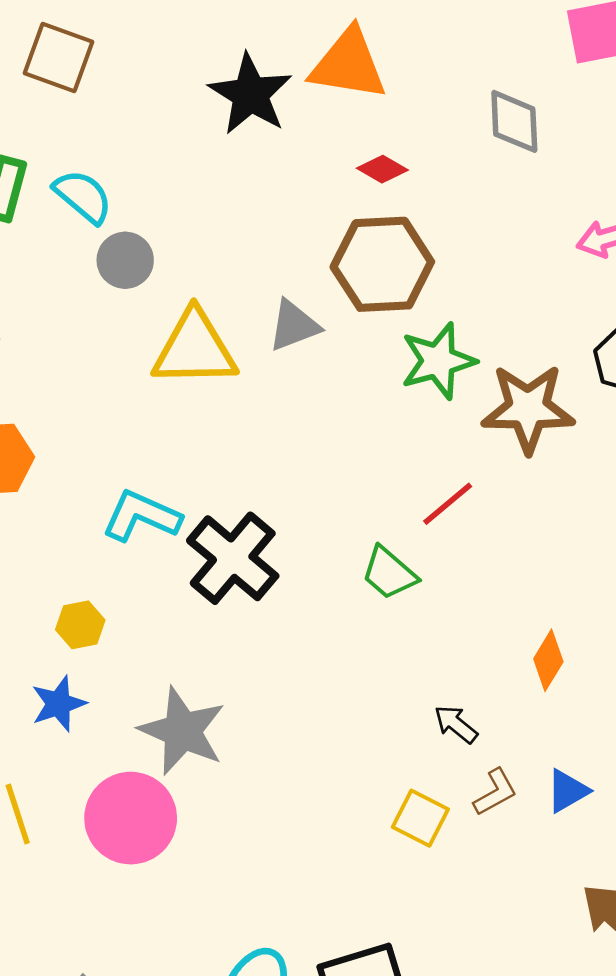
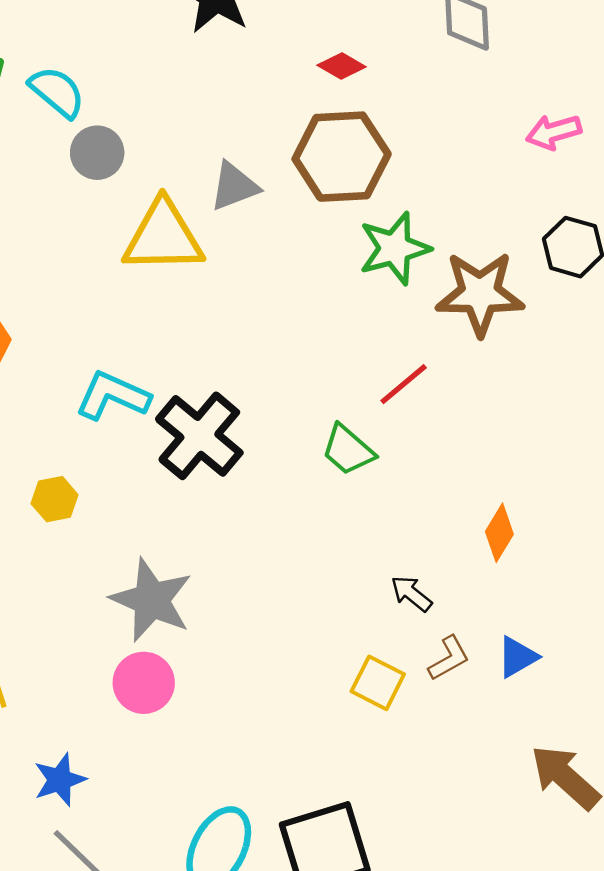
gray triangle: (294, 326) -> (234, 186), moved
blue star: (59, 704) -> (60, 780), moved
pink circle: (131, 818) -> (144, 683), moved, size x0.7

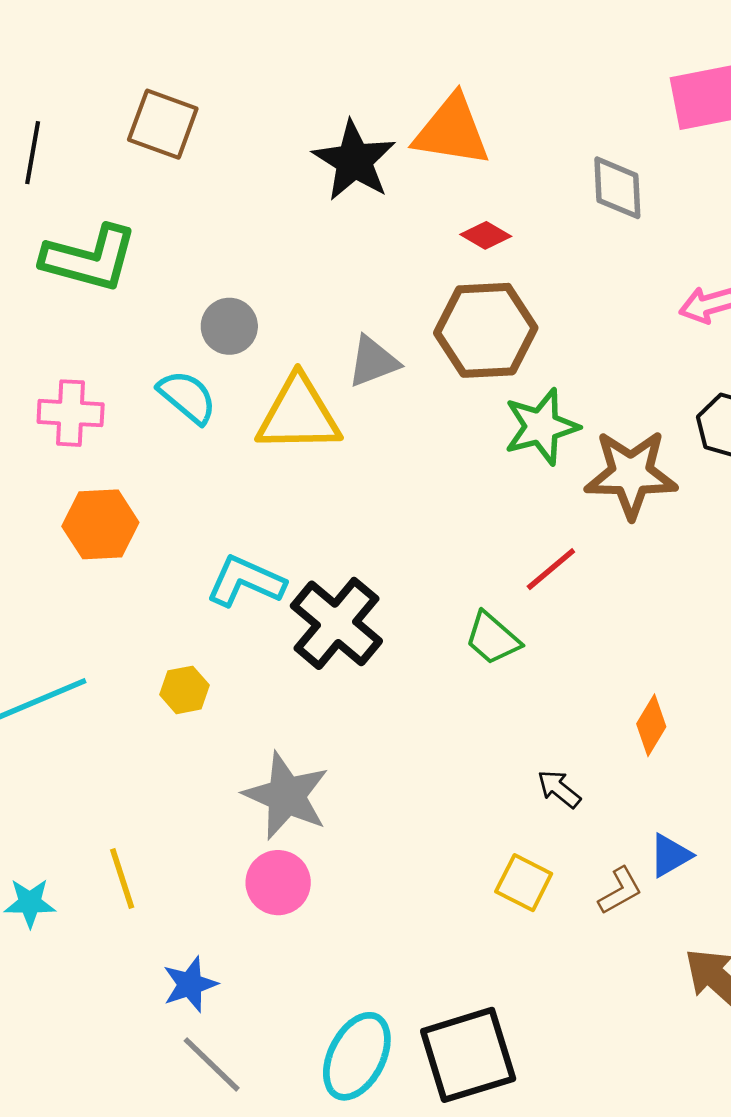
cyan semicircle: (57, 92) -> (187, 397), moved
brown L-shape: (449, 658) -> (620, 891), moved

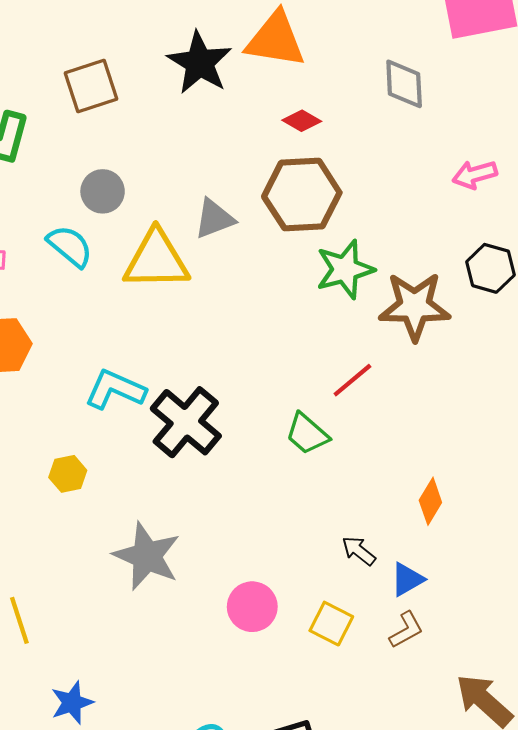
brown square: (163, 124) -> (91, 86), moved, turned -38
blue triangle: (670, 855) -> (407, 579), moved
pink circle: (278, 883) -> (252, 607), moved

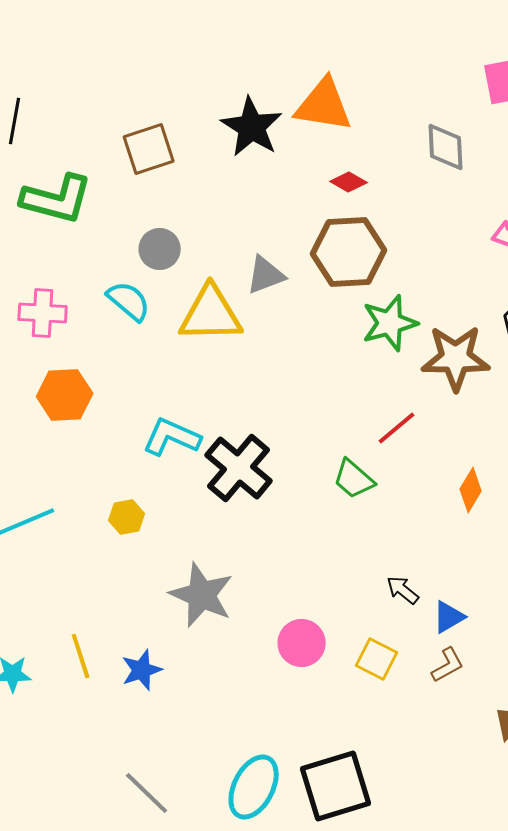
orange diamond: (430, 501) -> (471, 490), moved
blue star: (72, 703) -> (142, 670), moved

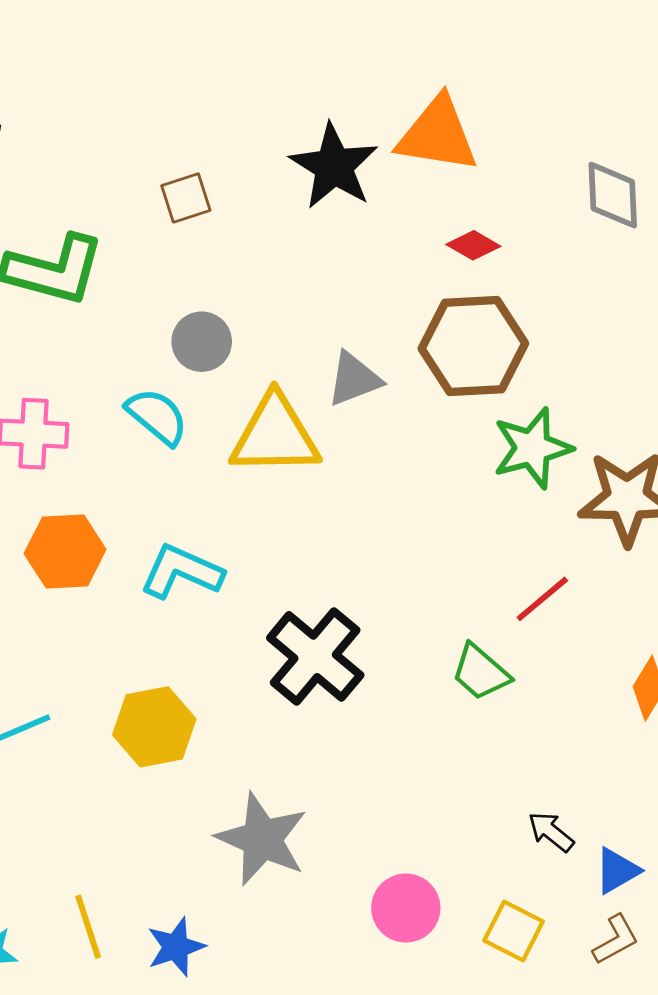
brown square: (149, 149) -> (186, 198), size x0.7
cyan L-shape: (172, 437) -> (182, 572), moved
yellow hexagon: (127, 517) -> (154, 727), size x1.6

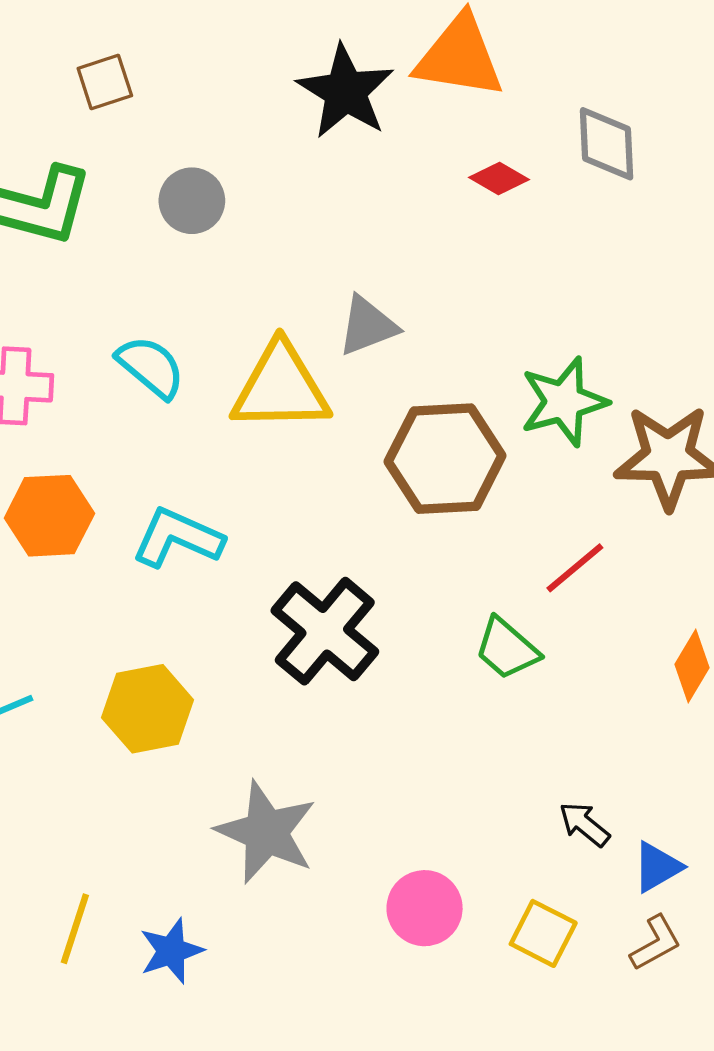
gray diamond: (613, 195) -> (607, 144), moved
brown square: (186, 198) -> (105, 82), moved
gray circle: (202, 342) -> (192, 201), moved
brown hexagon: (473, 346) -> (445, 459), moved
yellow line: (88, 927) -> (75, 929), turned 36

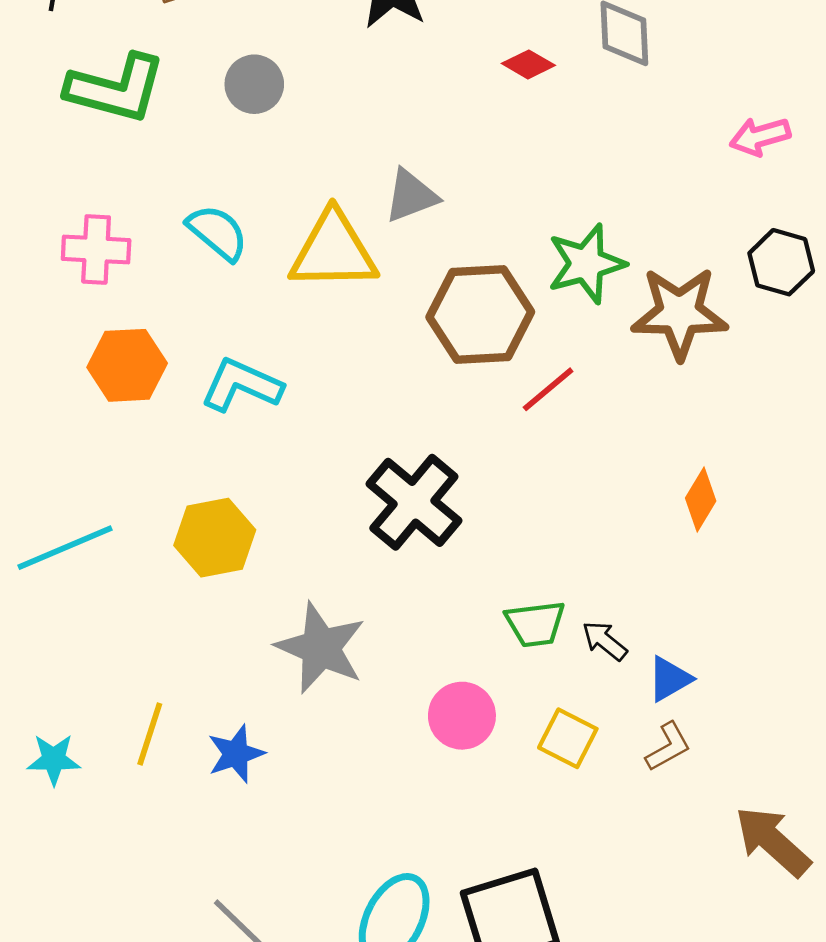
red line: (575, 568) -> (548, 389), moved
black cross: (325, 631) -> (414, 502), moved
green trapezoid: (507, 649) -> (535, 624), moved, turned -48

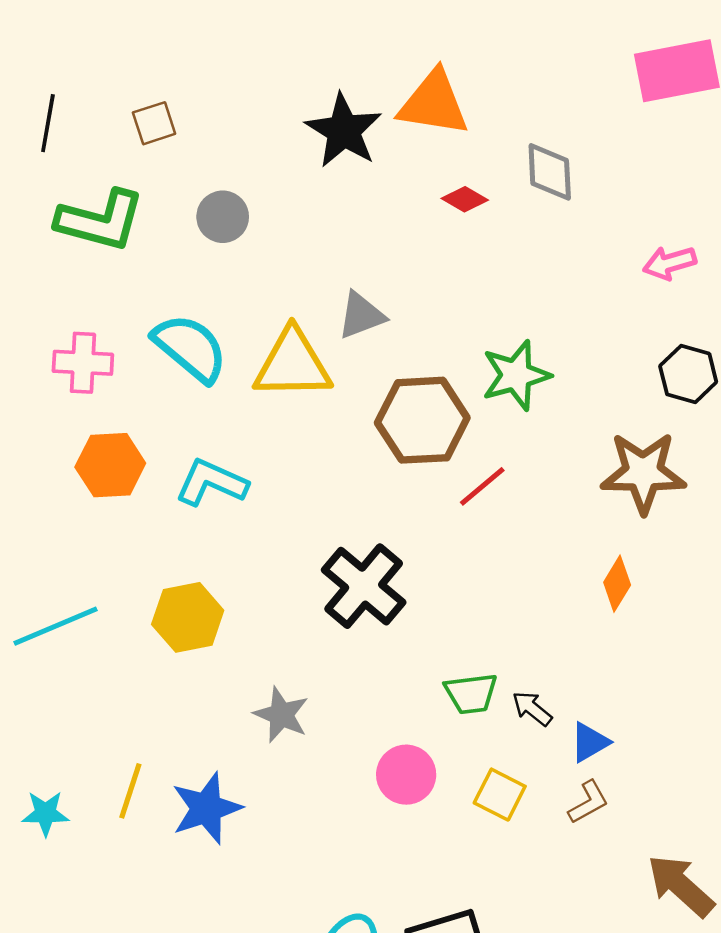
cyan semicircle: (218, 233) -> (190, 348), size x1.4
brown star: (679, 313) -> (643, 473), moved
gray star: (321, 648) -> (281, 715), size x0.7
blue star: (236, 754) -> (206, 808), size x1.4

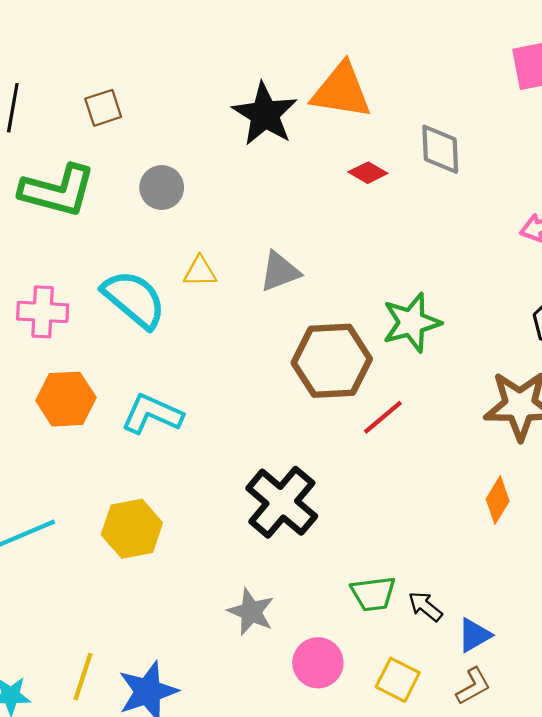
yellow triangle: (293, 364) -> (200, 272), moved, size x0.5
gray star: (281, 715) -> (251, 612), moved

